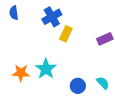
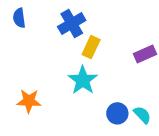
cyan star: (46, 69) -> (83, 80), moved
blue circle: (78, 86) -> (117, 113), moved

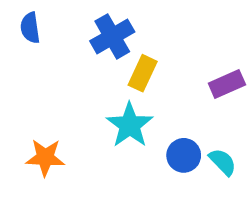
blue circle: (117, 113) -> (184, 155), moved
cyan semicircle: (142, 115) -> (223, 162), moved

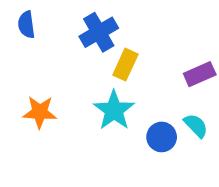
orange star: (45, 158) -> (40, 112), moved
cyan semicircle: (223, 162) -> (196, 126), moved

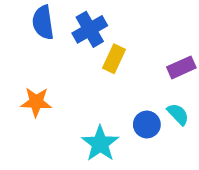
blue semicircle: (26, 25) -> (43, 22), moved, size x1.4
cyan star: (114, 110) -> (100, 144), moved

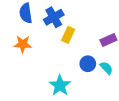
orange star: (36, 102) -> (23, 44), moved
blue circle: (147, 125) -> (88, 64), moved

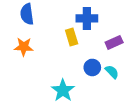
blue cross: (54, 17) -> (87, 18), moved, turned 30
yellow rectangle: (68, 35) -> (72, 37), turned -42

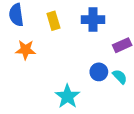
blue semicircle: (27, 14) -> (16, 15), moved
yellow rectangle: (72, 37) -> (53, 21), moved

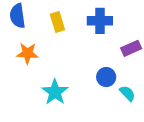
cyan semicircle: (120, 77) -> (127, 93), moved
cyan star: (67, 96) -> (55, 92), moved

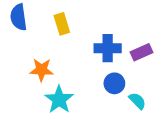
blue cross: (100, 21) -> (108, 48), moved
orange star: (27, 53) -> (42, 70), moved

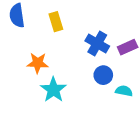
blue cross: (108, 48) -> (97, 43), turned 30
cyan semicircle: (137, 101) -> (124, 91), turned -35

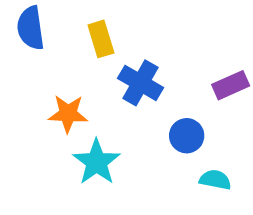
blue cross: (97, 43) -> (140, 83), moved
cyan semicircle: (124, 91) -> (215, 180), moved

